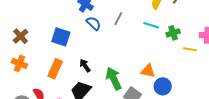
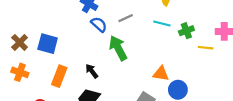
gray line: (118, 19) -> (126, 18), turned 40
blue square: (61, 37) -> (48, 44), moved
green arrow: (114, 79) -> (118, 48), moved

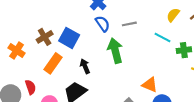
brown cross: (20, 42) -> (45, 37), moved
blue square: (48, 44) -> (69, 38), moved

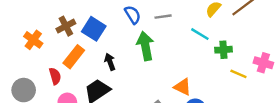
red semicircle: (31, 87) -> (55, 76), moved

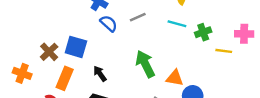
green arrow: (145, 46) -> (145, 64), moved

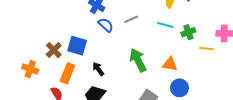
orange triangle: (175, 78) -> (170, 64), moved

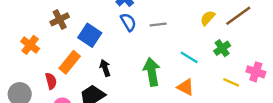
cyan line: (165, 25) -> (189, 57), moved
green cross: (188, 32) -> (222, 48), moved, turned -32
brown cross: (54, 50) -> (60, 19), moved

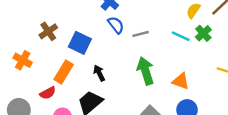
gray line: (158, 24) -> (141, 34), moved
green cross: (222, 48) -> (203, 33), moved
cyan line: (189, 57) -> (181, 36), moved
red semicircle: (51, 81) -> (48, 93), turned 84

